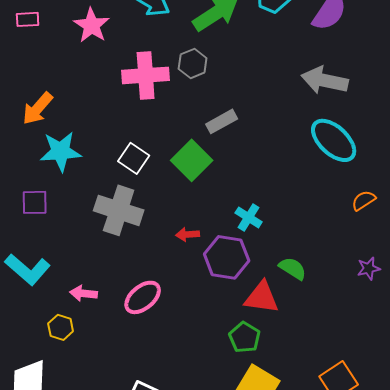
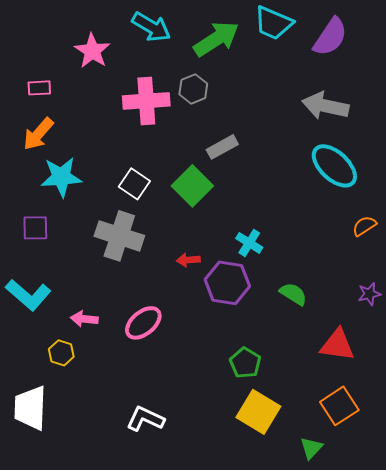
pink rectangle: (28, 19) -> (39, 88), moved
red triangle: (262, 297) -> (337, 345), moved

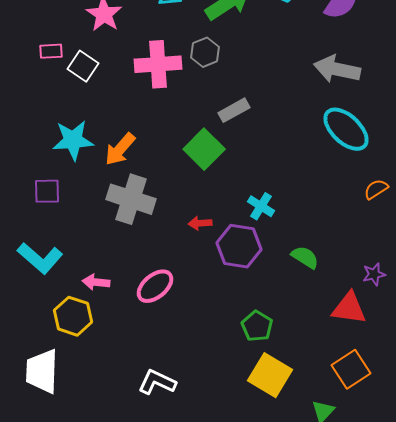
orange arrow: (38, 134) -> (120, 149), moved
white square: (134, 184) -> (83, 66), moved
purple star: (369, 294) -> (374, 274), moved
yellow hexagon: (61, 353) -> (73, 316), size x1.5

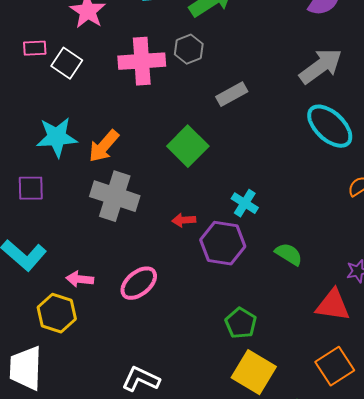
gray arrow: (337, 69) -> (321, 66), turned 132
gray rectangle: (234, 110) -> (232, 94), moved

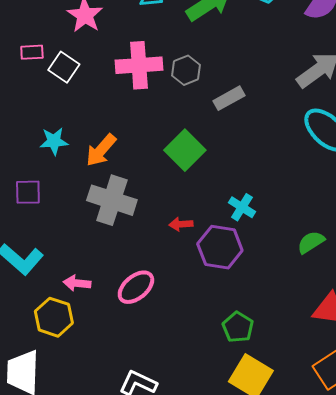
gray hexagon: (189, 49) -> (186, 70), moved
cyan star: (57, 137) -> (54, 141), size x0.7
green semicircle: (289, 254) -> (311, 242), moved, turned -64

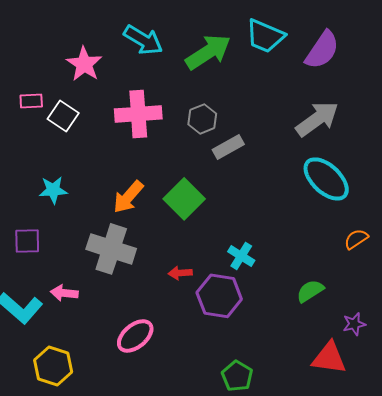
gray hexagon: (186, 70) -> (202, 119), moved
orange arrow: (101, 150) -> (128, 197), moved
pink arrow: (77, 283) -> (64, 293), moved

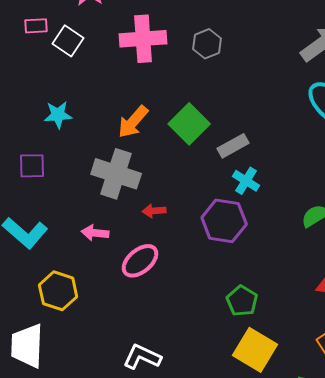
gray rectangle: (228, 147) -> (233, 146), moved
red arrow: (180, 273) -> (154, 211), moved
pink arrow: (64, 293) -> (95, 233), moved

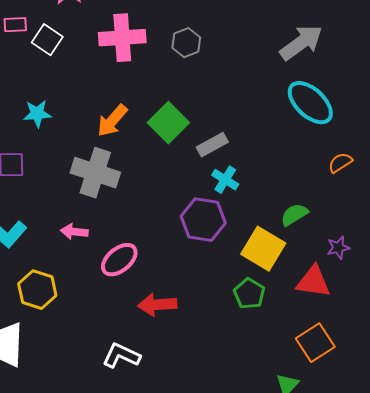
red arrow: (154, 211) -> (157, 305), moved, size x1.6
green pentagon: (242, 301) -> (249, 294), moved
yellow square: (255, 350) -> (263, 249), moved

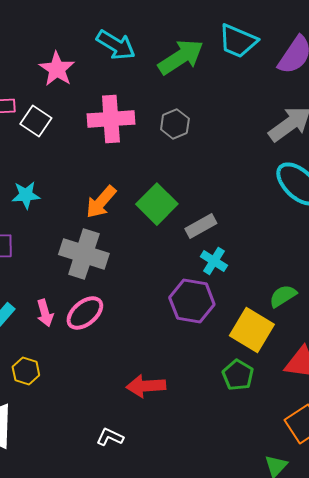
pink arrow: (74, 232) -> (45, 313), moved, turned -112
pink ellipse: (119, 260) -> (85, 313), moved
yellow hexagon: (37, 290) -> (26, 371), size x0.7
white L-shape: (121, 356) -> (110, 437), size x0.7

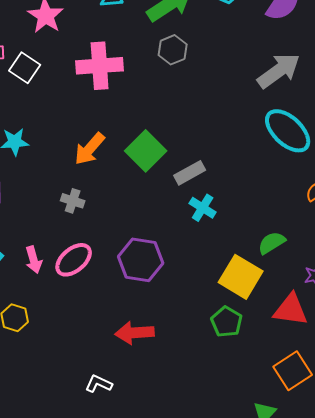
gray hexagon: (175, 124) -> (173, 50), moved
gray cross: (84, 254) -> (73, 201), size x0.5
purple hexagon: (192, 301) -> (141, 260), moved

